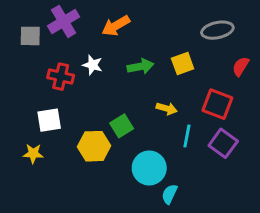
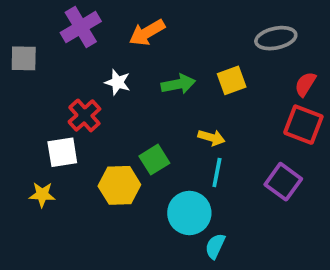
gray square: (30, 36) -> (24, 58), moved
red cross: (61, 77) -> (84, 115), moved, turned 35
red square: (217, 104) -> (303, 125), moved
cyan line: (187, 136) -> (217, 172), moved

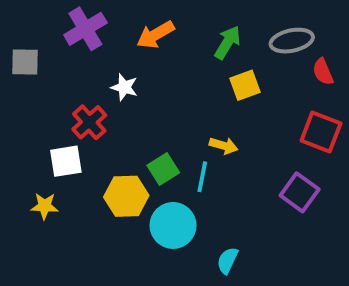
green arrow: (178, 84) -> (228, 42), moved, turned -48
red semicircle: (305, 84) -> (323, 72), moved, turned -55
cyan line: (217, 172) -> (202, 177), moved
cyan circle: (189, 213) -> (173, 225), moved

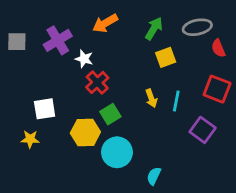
purple cross: (85, 29) -> (58, 40), moved
red cross: (89, 122) -> (97, 82), moved
yellow arrow: (224, 146) -> (151, 98), turned 54
cyan line: (202, 177) -> (176, 101), moved

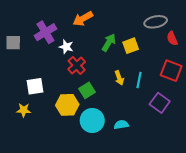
green arrow: (154, 29) -> (109, 43), moved
gray square: (17, 42) -> (13, 43), moved
cyan semicircle: (154, 176) -> (121, 125), moved, turned 56

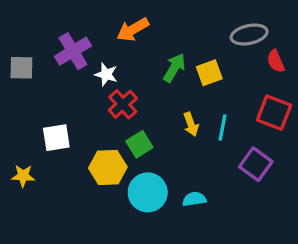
yellow star: (24, 110) -> (23, 176), moved

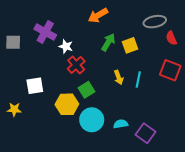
orange arrow: (133, 30) -> (98, 15), moved
purple cross: (73, 51) -> (45, 32), turned -30
purple square: (256, 164) -> (145, 133), moved

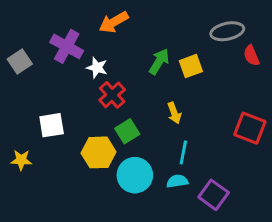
orange arrow: (98, 15) -> (114, 22), moved
gray square: (13, 42) -> (20, 62), turned -35
red square: (170, 70) -> (250, 128), moved
cyan line: (138, 79) -> (183, 152), moved

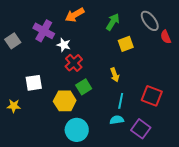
gray ellipse: (227, 31) -> (150, 21), turned 65
green arrow: (159, 62) -> (113, 22), moved
red square: (250, 128) -> (152, 96), moved
cyan circle: (135, 175) -> (77, 130), moved

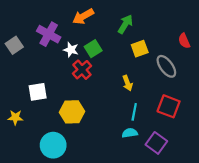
gray ellipse: (150, 21) -> (166, 66), moved
green square: (84, 87) -> (93, 49), moved
cyan circle: (77, 130) -> (53, 145), moved

